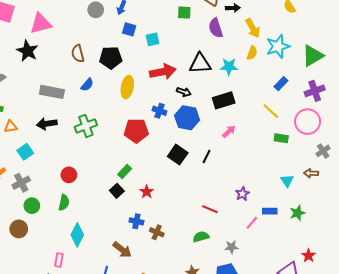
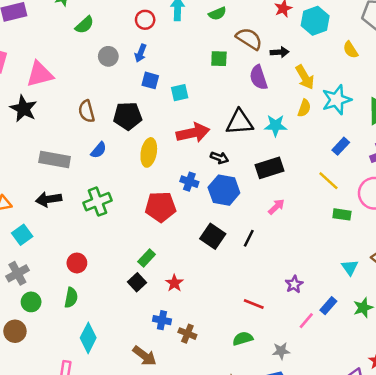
blue rectangle: (270, 211) -> (328, 306), turned -48

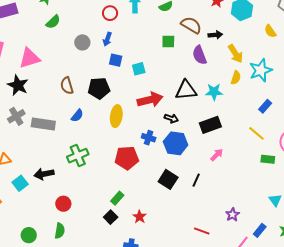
green semicircle: (84, 25) -> (53, 22), moved
black arrow: (49, 199) -> (44, 174), moved
gray cross: (17, 273) -> (16, 116), moved

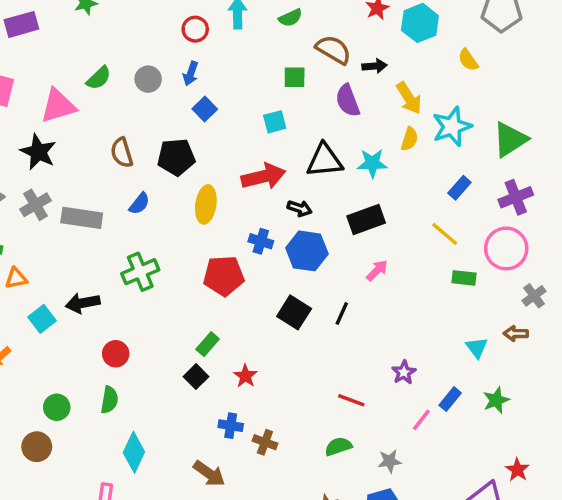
green semicircle: (53, 22) -> (99, 78), moved
blue square: (116, 60) -> (205, 109), turned 32
cyan square: (139, 69) -> (275, 122), moved

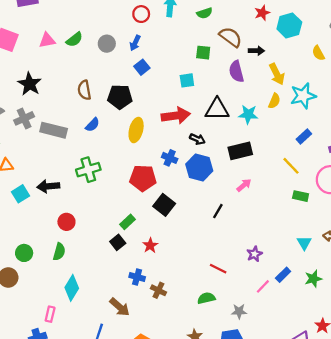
pink triangle: (58, 106) -> (47, 40), moved, size x0.7
black square: (294, 312) -> (164, 205), moved

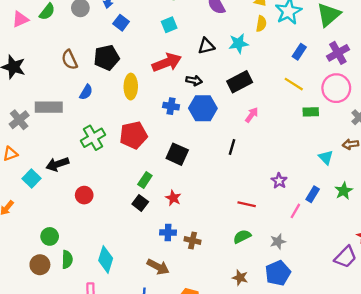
black triangle: (217, 109) -> (206, 46), size x0.7
gray cross: (24, 118) -> (19, 120), moved
red pentagon: (143, 178) -> (133, 135), moved
green semicircle: (59, 252) -> (67, 259), moved

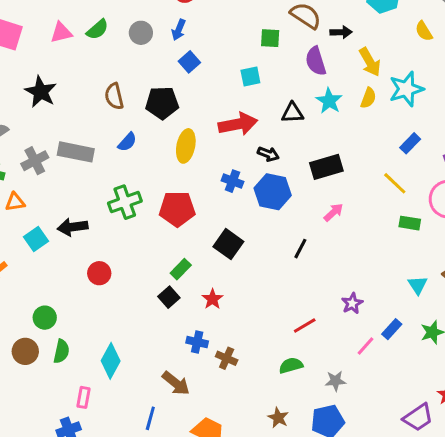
cyan star: (239, 43) -> (329, 101), moved, turned 30
red line: (247, 204) -> (305, 325), turned -54

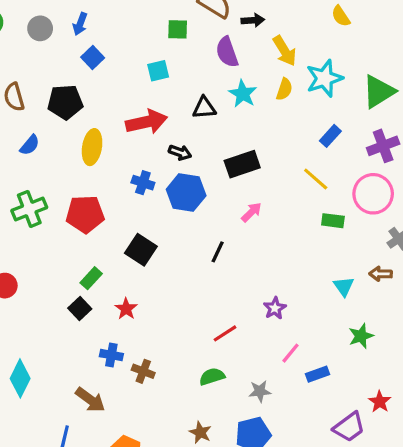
blue rectangle: (392, 329) -> (318, 374), moved, turned 30

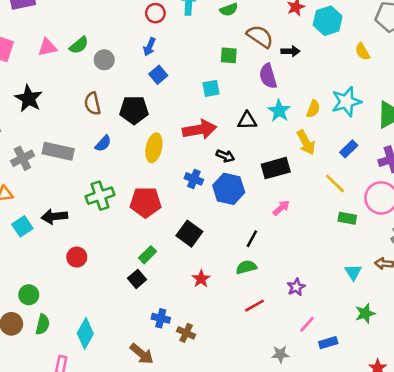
gray circle: (40, 28) -> (104, 60), moved
yellow arrow: (285, 51) -> (306, 142), moved
red star: (126, 309) -> (201, 279), moved
green semicircle: (212, 377) -> (246, 267), moved

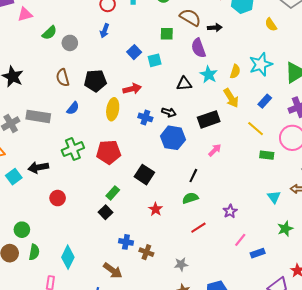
pink triangle: (47, 47) -> (25, 14), moved
blue square: (158, 75) -> (134, 52), moved
red arrow: (199, 130) -> (132, 89), moved, size x0.7
blue cross: (194, 179) -> (145, 117), moved
gray star: (280, 354) -> (181, 264), moved

